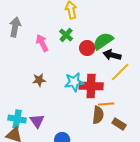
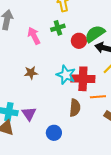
green cross: (66, 35) -> (58, 28), turned 32
cyan star: (74, 82) -> (66, 75), turned 30
brown semicircle: (98, 115) -> (75, 108), moved

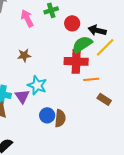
green semicircle: (95, 34) -> (82, 44), moved
cyan star: (66, 75) -> (37, 85), moved
brown semicircle: (75, 108) -> (60, 118), moved

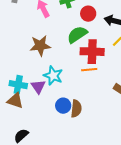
green semicircle: (82, 44) -> (77, 35), moved
brown star: (24, 55) -> (40, 46), size x1.5
orange line: (91, 79) -> (89, 70), moved

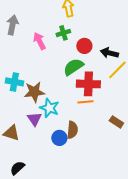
brown star: (40, 46) -> (34, 92), moved
cyan cross: (18, 85) -> (14, 82), moved
brown semicircle: (76, 109) -> (72, 130), moved

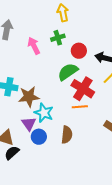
red cross: (88, 84) -> (83, 89), turned 30
blue circle: (59, 138) -> (39, 137), moved
black semicircle: (17, 168) -> (12, 153), moved

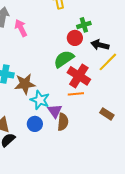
green cross: (58, 38) -> (84, 25), moved
pink arrow: (34, 46) -> (21, 28), moved
purple triangle: (29, 124) -> (55, 111), moved

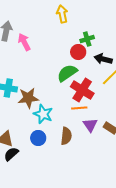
purple triangle: (55, 111) -> (90, 125), moved

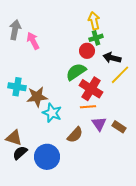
yellow arrow: (62, 14) -> (94, 21), moved
brown semicircle: (66, 136) -> (75, 135), turned 36
blue circle: (38, 138) -> (47, 157), moved, size x1.6

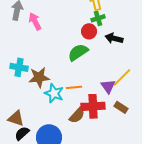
yellow line: (120, 75) -> (122, 77), moved
red cross: (91, 89) -> (93, 106), moved, turned -35
orange line: (88, 107) -> (74, 87), moved
purple triangle: (99, 124) -> (108, 86), moved

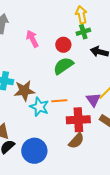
pink arrow: (35, 21) -> (32, 39), moved
red circle: (89, 31) -> (63, 45), moved
brown semicircle: (77, 115) -> (76, 141), moved

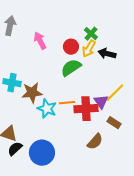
yellow arrow: (81, 15) -> (89, 49), moved, turned -138
green cross: (83, 32) -> (91, 34), turned -32
red cross: (78, 120) -> (86, 109), moved
brown semicircle: (76, 141) -> (95, 142), moved

